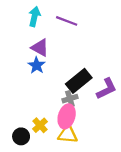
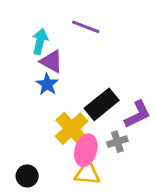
cyan arrow: (34, 17) -> (40, 41), moved
gray cross: (70, 99) -> (117, 142), moved
yellow cross: (40, 125) -> (72, 129), moved, size x1.6

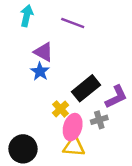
cyan arrow: (40, 41) -> (27, 16), moved
yellow cross: (72, 129) -> (61, 109), size x0.6
black circle: (27, 176) -> (23, 149), size x1.5

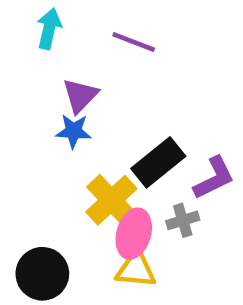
purple triangle: (44, 52) -> (80, 95), turned 45
blue star: (40, 71) -> (74, 131), turned -30
yellow cross: (61, 109) -> (111, 200), size x1.6

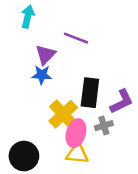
purple line: (134, 42) -> (76, 38), moved
black rectangle: (158, 162) -> (90, 93), turned -44

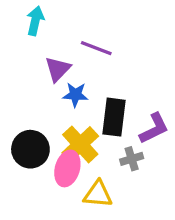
blue star: (42, 75) -> (75, 95), moved
pink ellipse: (76, 133) -> (67, 168), moved
black circle: (24, 156) -> (30, 149), moved

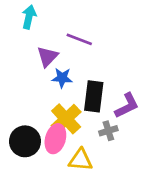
black circle: (30, 149) -> (25, 141), moved

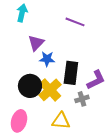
purple line: (79, 39) -> (75, 22), moved
pink ellipse: (55, 139) -> (19, 121), moved
black circle: (25, 141) -> (30, 86), moved

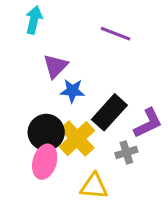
black rectangle: (71, 73) -> (109, 112), turned 35
pink ellipse: (19, 121) -> (45, 162), moved

